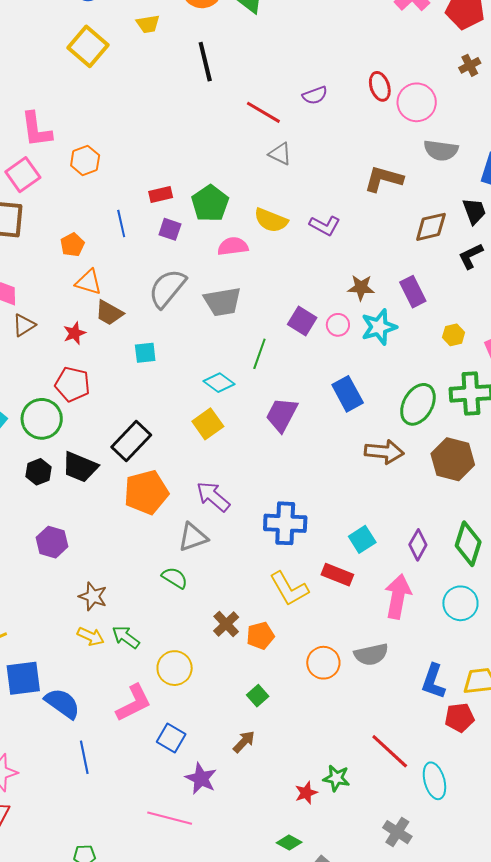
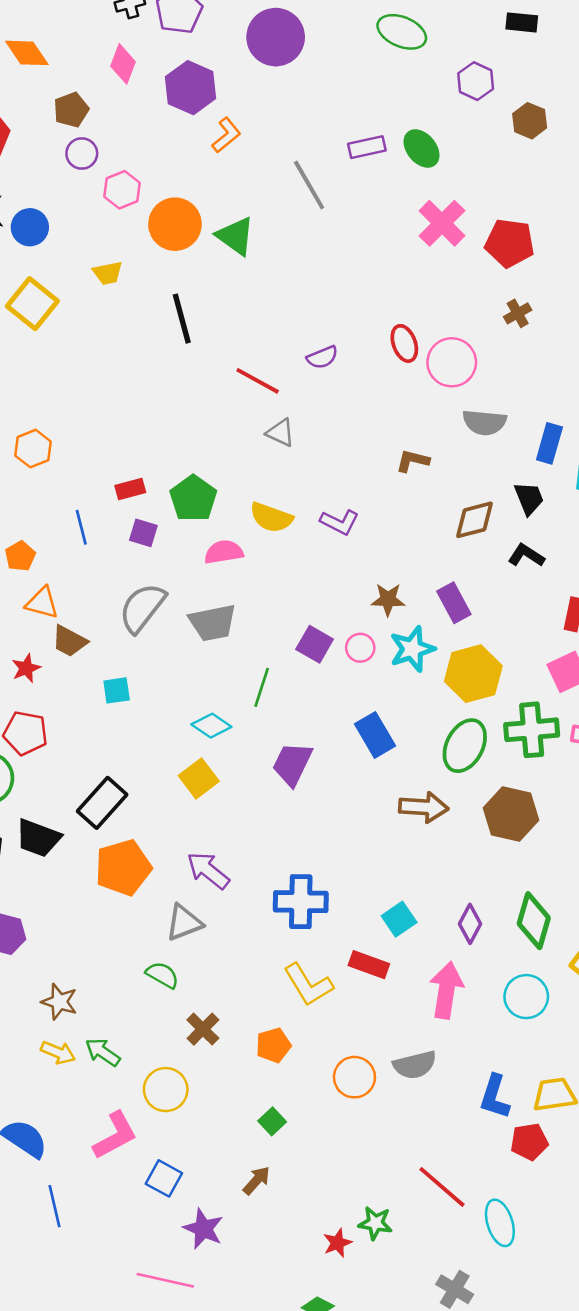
brown L-shape: (384, 179) -> (413, 461), size x0.7
black L-shape: (471, 256) -> (526, 555), turned 60
yellow hexagon: (454, 335) -> (473, 674), moved, size x2.0
brown cross: (226, 624) -> (203, 1029), moved

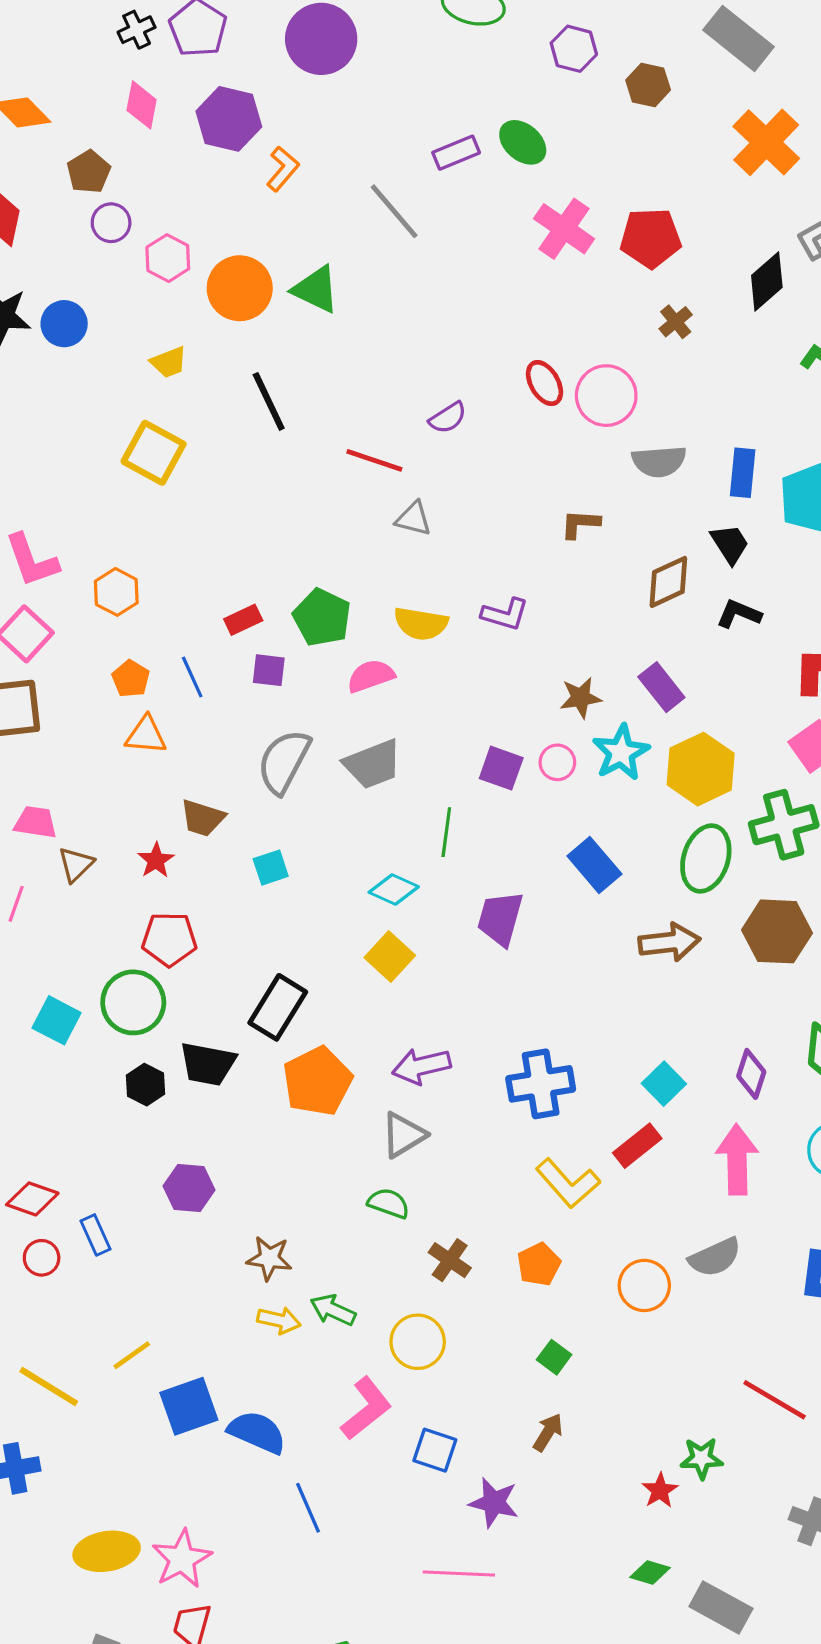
yellow square: (32, 304) -> (154, 453), moved
orange pentagon: (20, 556) -> (131, 679), moved
orange triangle: (42, 603) -> (146, 735), moved
purple arrow: (208, 870) -> (421, 1066), turned -42
red rectangle: (369, 965) -> (637, 1146), turned -48

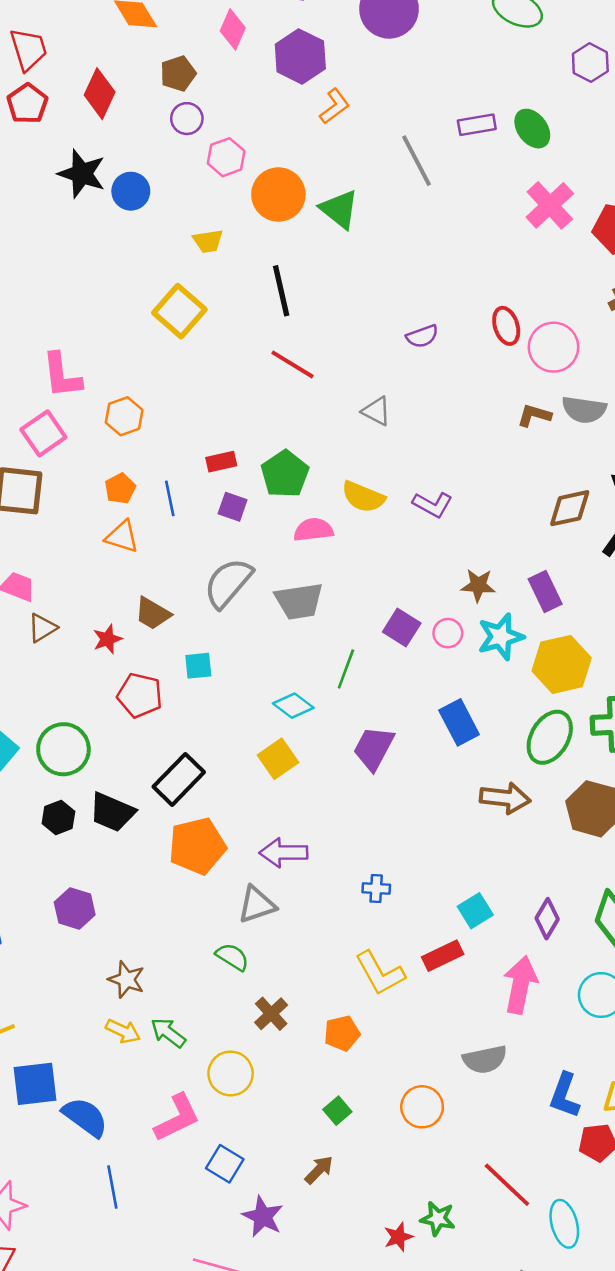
red line: (374, 460) -> (292, 364), moved
brown L-shape: (580, 524) -> (534, 415), moved
red pentagon: (169, 939) -> (140, 695), moved
blue cross: (541, 1084) -> (376, 889), size x0.5
orange circle: (644, 1285) -> (422, 1107), moved

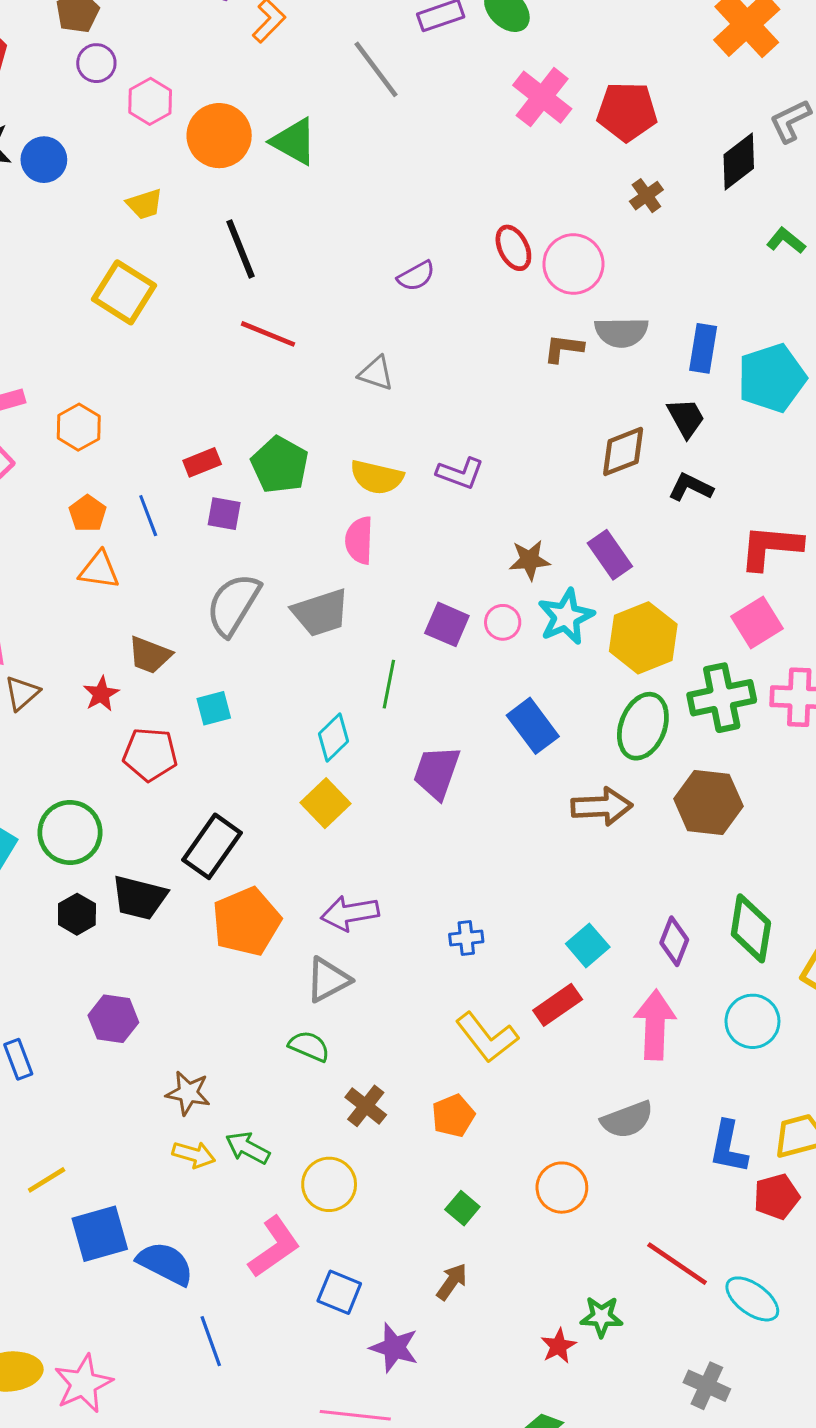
pink semicircle: (313, 530) -> (359, 540), moved, turned -72
cyan diamond: (293, 706) -> (334, 737), turned -72
cyan ellipse: (564, 1224) -> (752, 1299), turned -30

